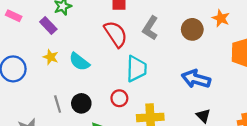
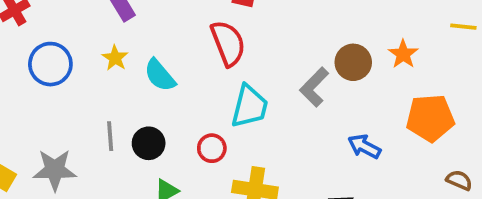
gray L-shape: (150, 28) -> (314, 87), moved
blue arrow: (196, 79) -> (364, 147), moved, size x0.7

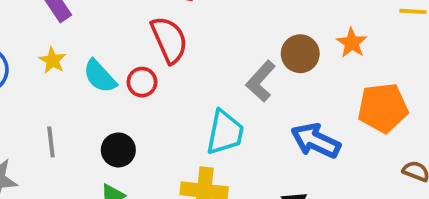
cyan trapezoid: (249, 106) -> (225, 132), moved
black circle: (149, 143) -> (118, 150), moved
blue arrow: (364, 147) -> (316, 141), size x1.4
red circle: (212, 148) -> (142, 82), moved

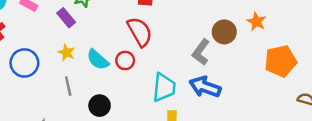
cyan trapezoid: (225, 132) -> (164, 87), moved
blue arrow: (316, 141) -> (205, 87), moved
gray line: (51, 142) -> (68, 86), moved
black circle: (118, 150) -> (100, 106), moved

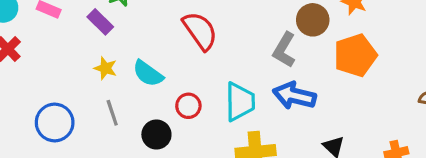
red circle: (125, 60) -> (188, 106), moved
orange pentagon: (281, 61) -> (355, 55), moved
blue circle: (24, 63) -> (55, 122), moved

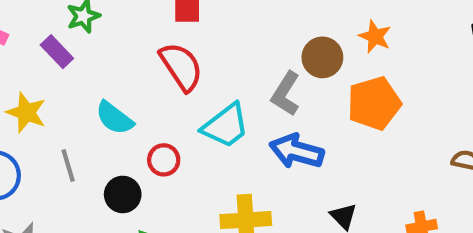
yellow star: (105, 68) -> (26, 113), moved, size x1.4
cyan trapezoid: (240, 102) -> (226, 126), moved, turned 51

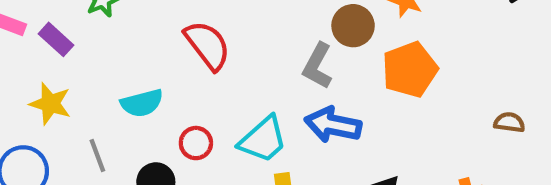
purple rectangle: (57, 52) -> (56, 39), moved
cyan semicircle: (114, 118) -> (142, 103), turned -48
cyan trapezoid: (226, 126) -> (263, 140), moved

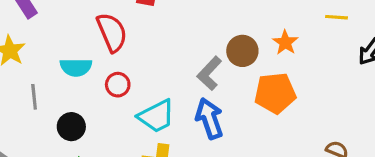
red semicircle: (207, 45) -> (112, 32), moved
blue arrow: (333, 125) -> (209, 119), turned 45
red circle: (196, 143) -> (118, 85), moved

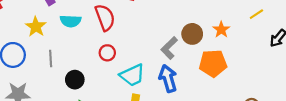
yellow line: (336, 17) -> (256, 14), turned -40
cyan semicircle: (76, 67) -> (71, 21), moved

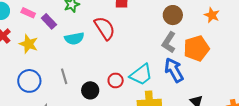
yellow star: (36, 27) -> (29, 44), moved
brown circle: (192, 34) -> (173, 15), moved
red circle: (107, 53) -> (116, 80), moved
orange pentagon: (213, 63) -> (196, 48), moved

